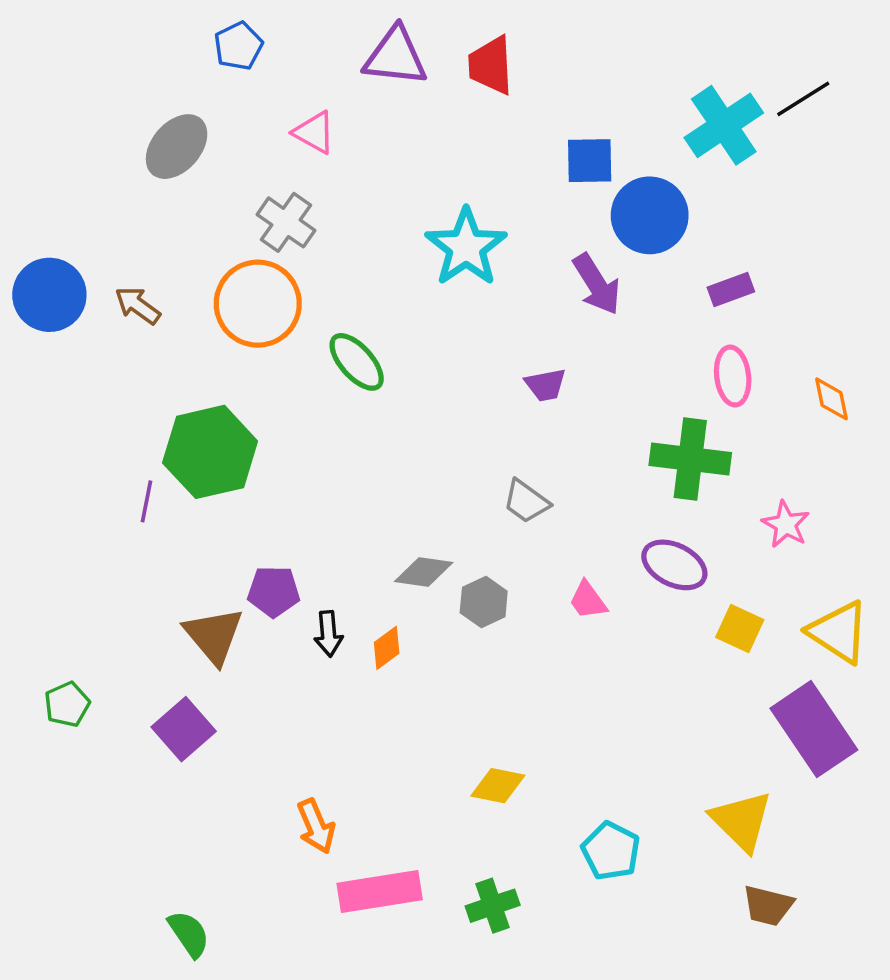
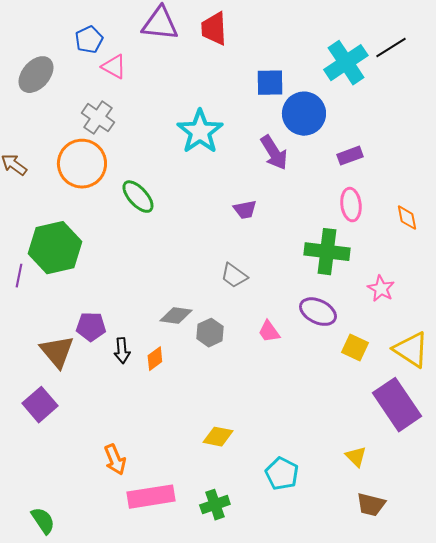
blue pentagon: (238, 46) -> (89, 40), moved
yellow triangle: (741, 821) -> (356, 457), size x0.6

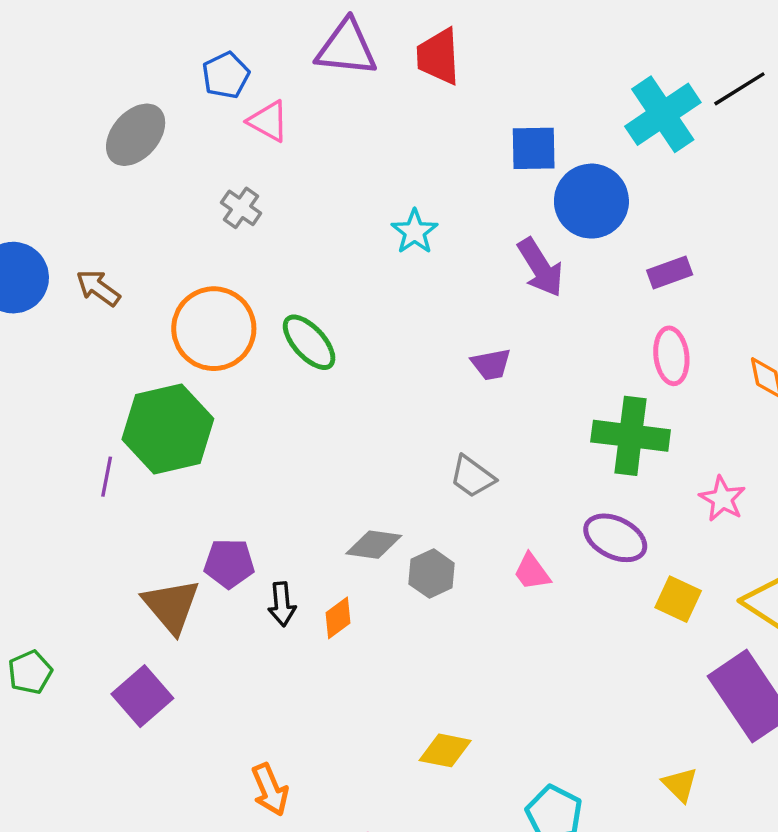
gray cross: (98, 118) -> (241, 208), size x0.7
cyan star: (200, 132) -> (415, 232), size x0.6
orange circle: (82, 164) -> (214, 329), moved

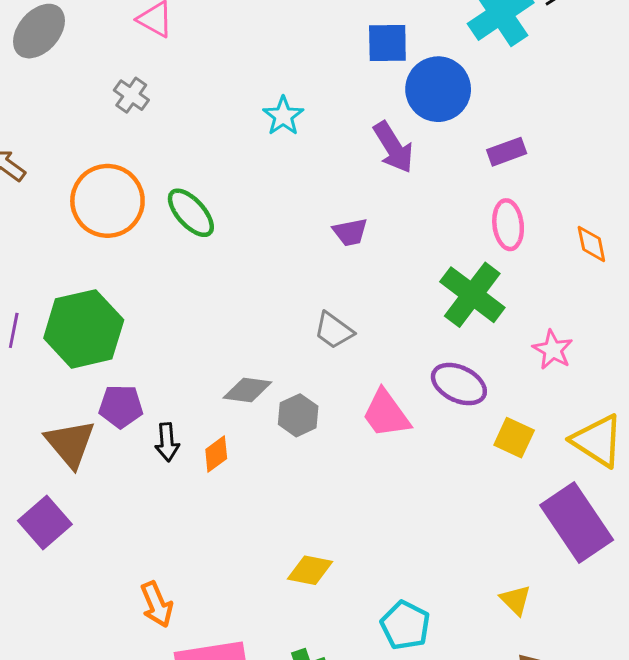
green hexagon: (168, 429) -> (84, 329), moved
green cross: (631, 436) -> (472, 295), turned 30
pink trapezoid: (532, 572) -> (386, 414), size x1.5

